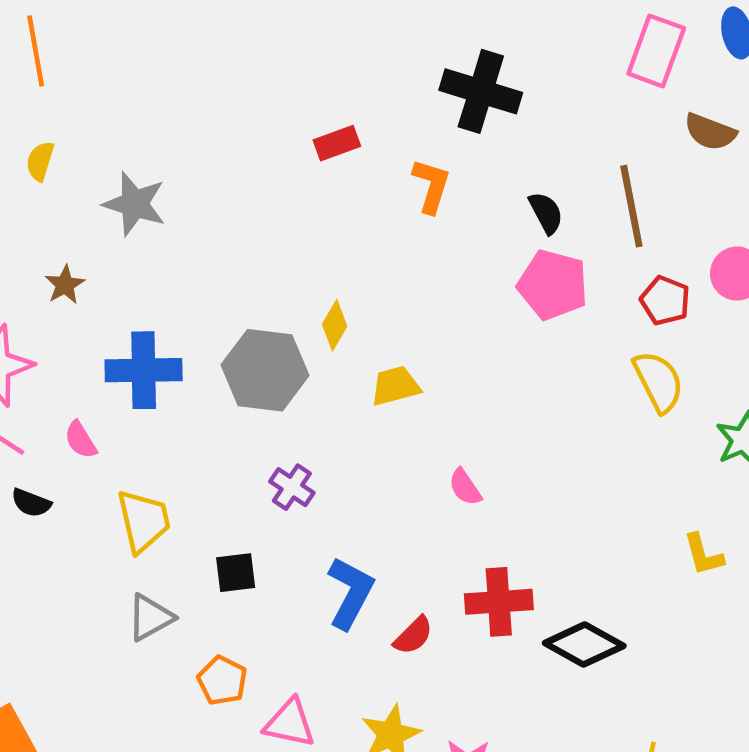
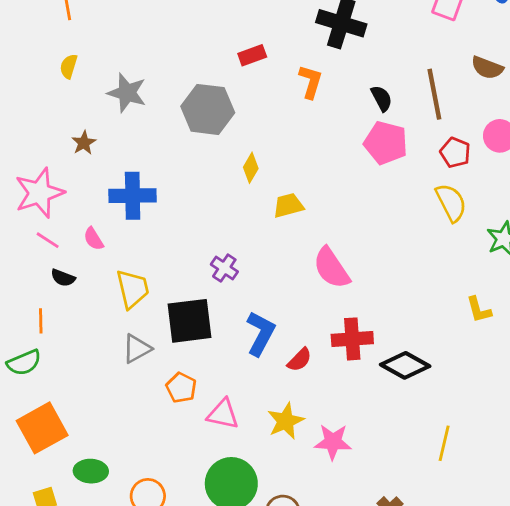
brown semicircle: (710, 132) -> (487, 68), moved
gray hexagon: (265, 370) -> (208, 109), moved
pink semicircle: (465, 487) -> (331, 268), size x1.8
black square: (236, 573) -> (190, 321), size x1.8

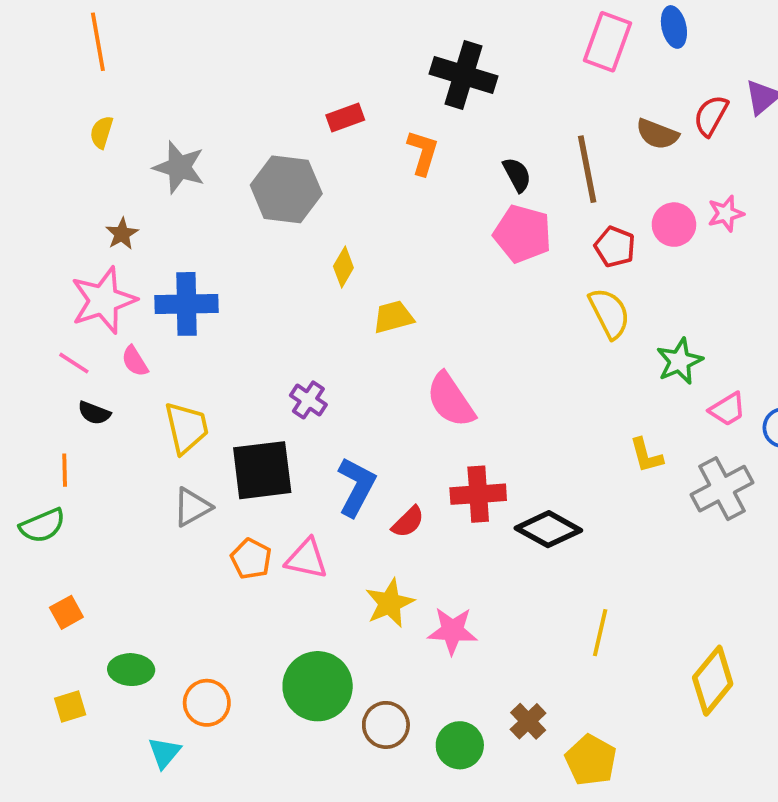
pink star: (39, 193) -> (103, 300), moved
pink triangle: (223, 414) -> (307, 559), moved
orange square: (42, 428) -> (66, 612), size x0.5

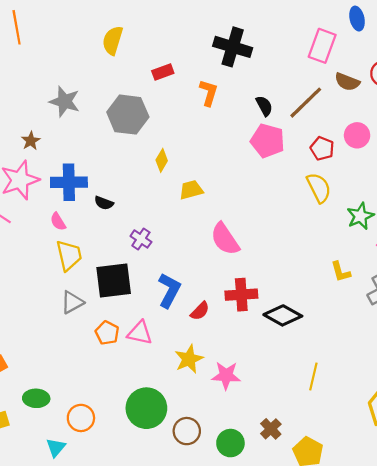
pink rectangle: (607, 42) -> (322, 46), moved
yellow semicircle: (102, 132) -> (113, 40), moved, size x1.5
brown line: (587, 169) -> (306, 103), turned 57
pink semicircle: (135, 361) -> (58, 222), moved
black semicircle: (94, 413) -> (104, 203), moved

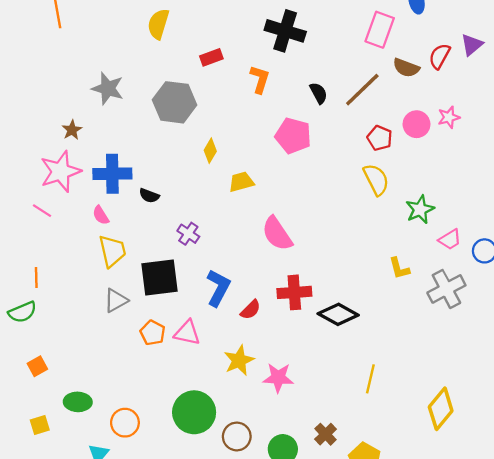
pink pentagon: (268, 141) -> (293, 136), moved

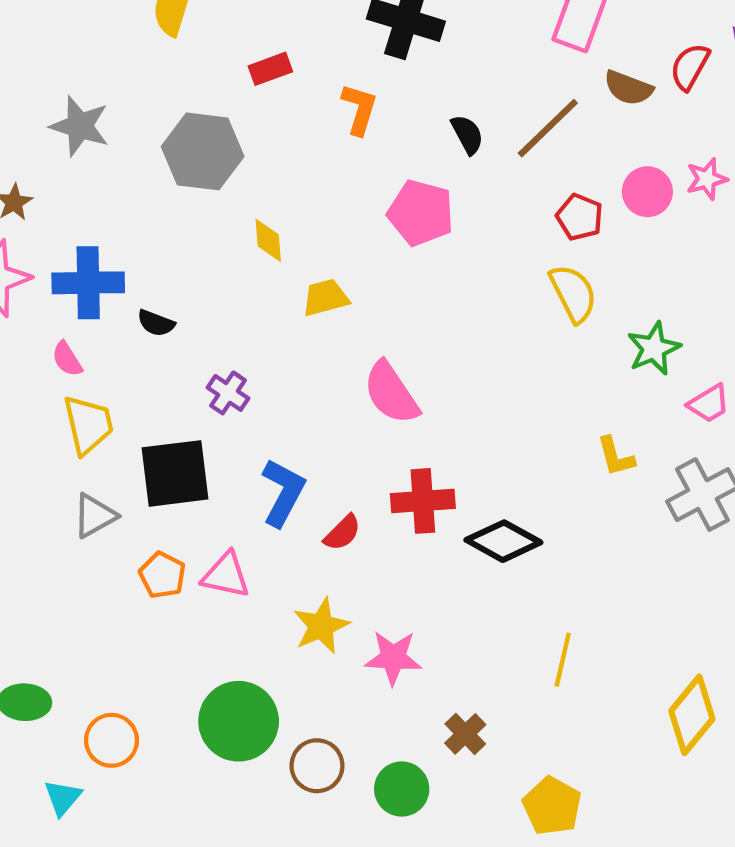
yellow diamond: (210, 151) -> (268, 240), turned -35
brown cross: (325, 434) -> (465, 734), moved

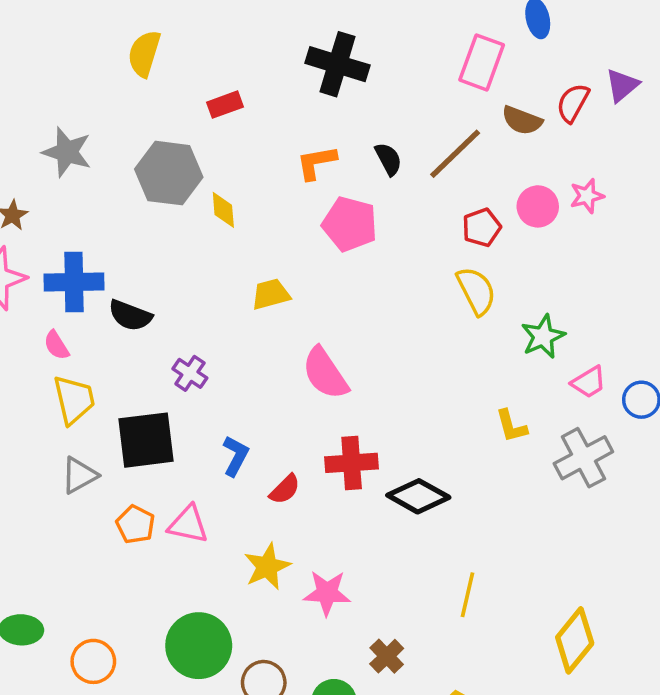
orange L-shape: (359, 109) -> (316, 163), moved, turned -117
red pentagon: (580, 217) -> (482, 228), turned 30
yellow diamond: (268, 240) -> (223, 210), moved
black semicircle: (156, 323) -> (130, 315), size x1.4
blue L-shape: (283, 492) -> (236, 456), size x0.7

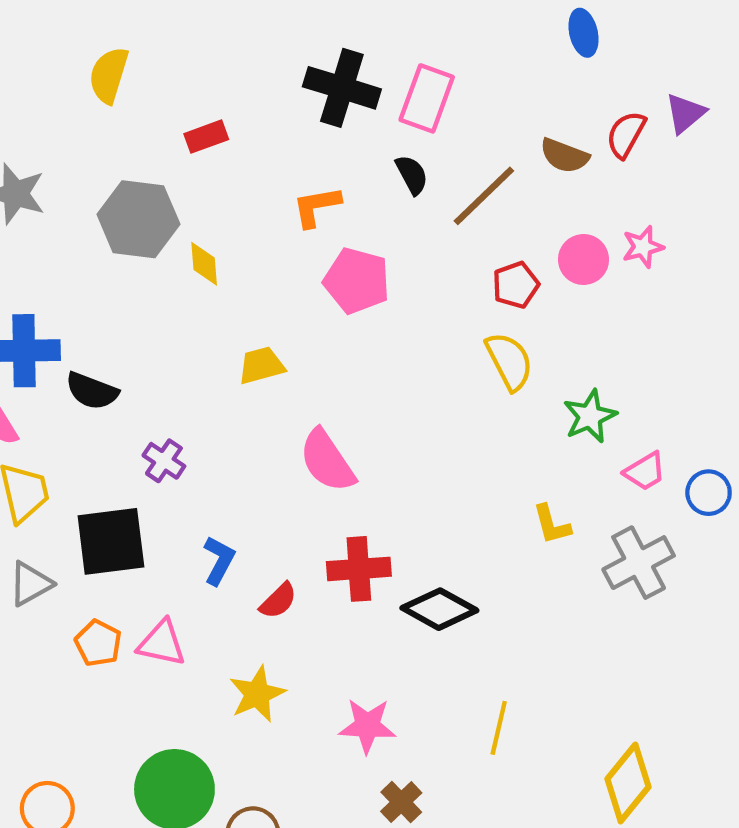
pink rectangle: (482, 62) -> (427, 98), moved
black semicircle: (388, 159) -> (412, 175), moved
pink star: (327, 593) -> (367, 726), moved

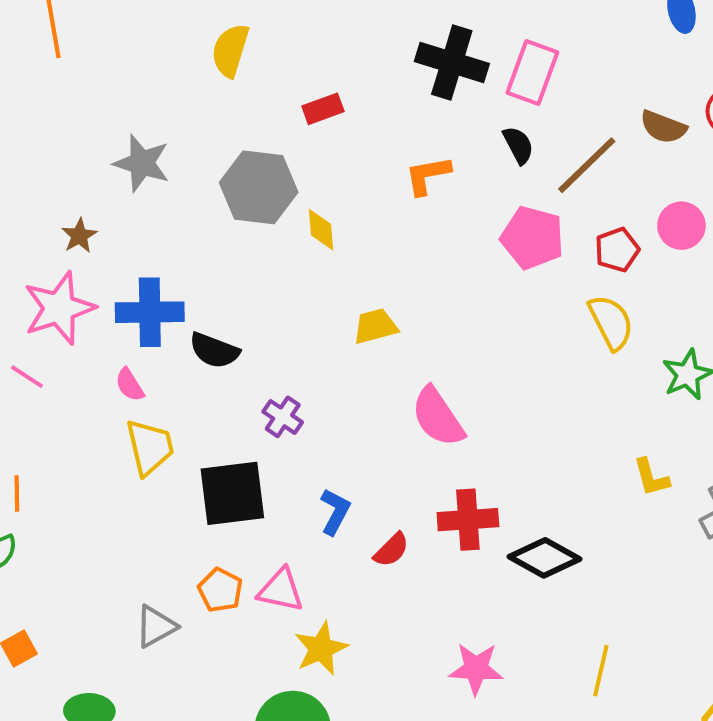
pink pentagon: (357, 281) -> (532, 238), moved
gray triangle: (30, 584) -> (156, 626), moved
yellow star: (257, 694) -> (321, 649), moved

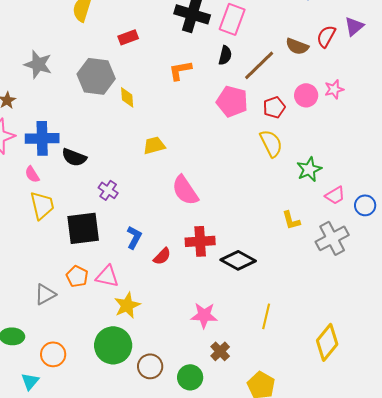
black semicircle: (518, 145) -> (225, 55), turned 42

